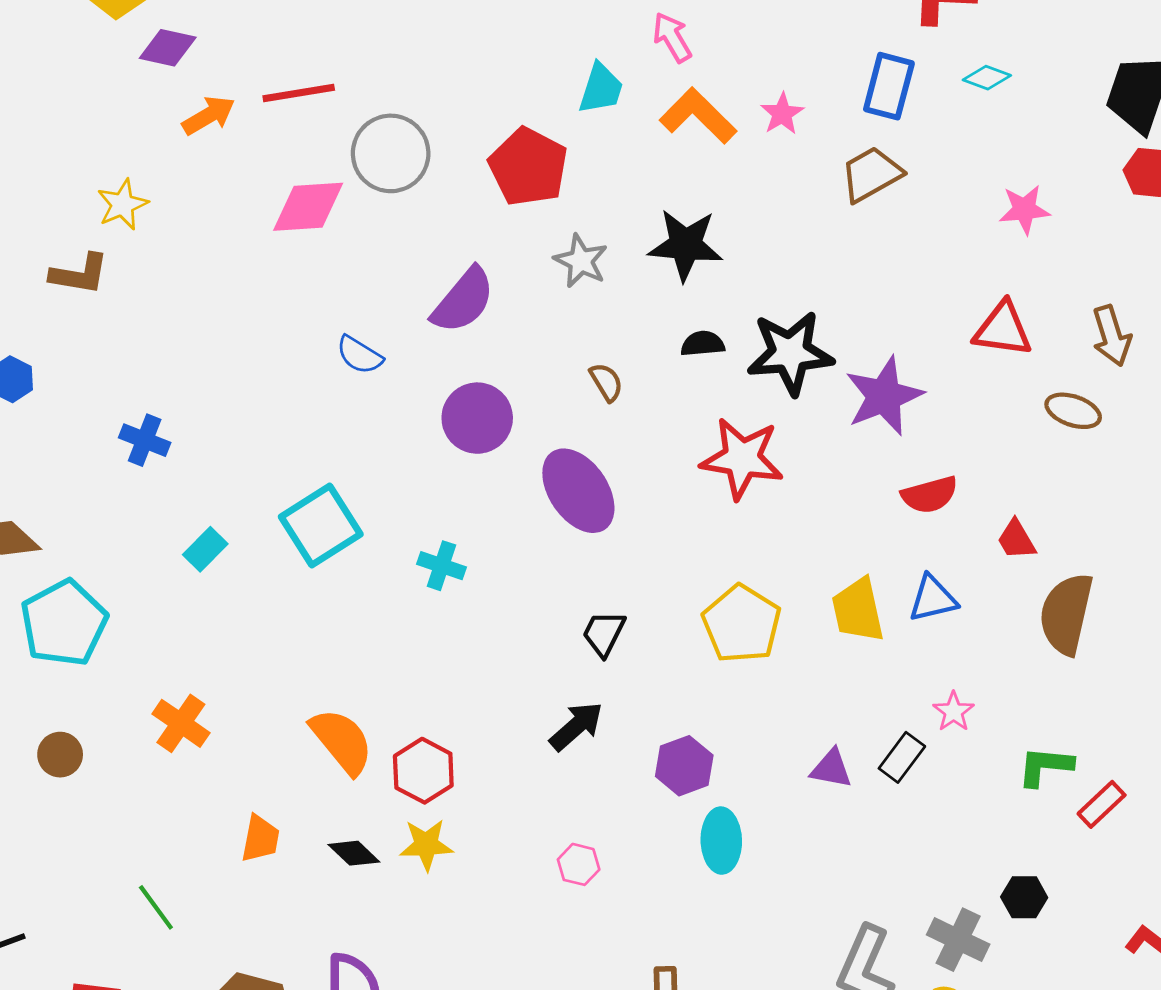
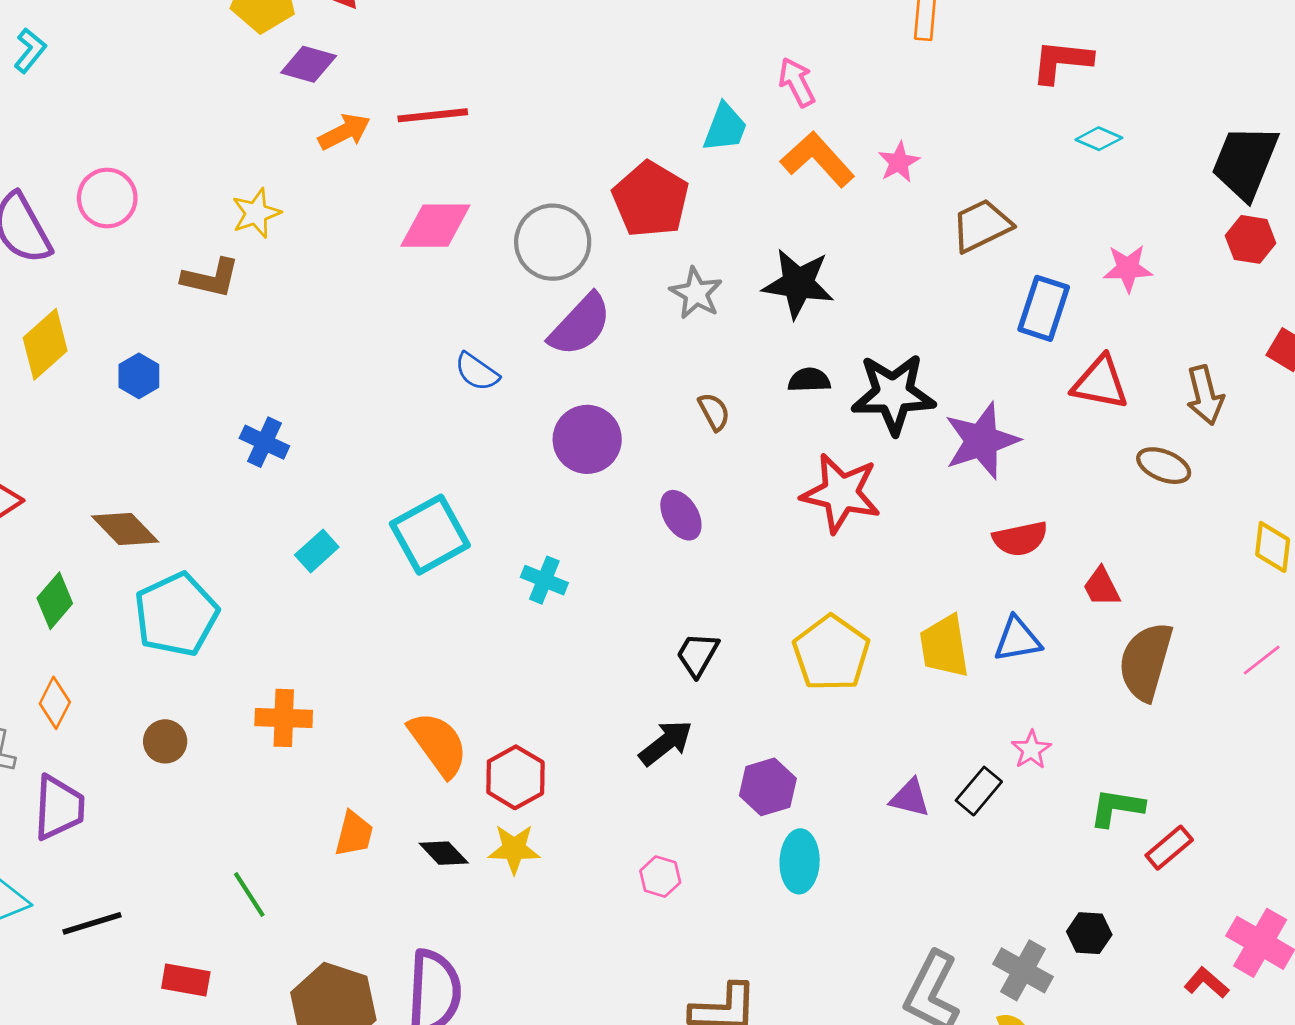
blue rectangle: (889, 86) -> (1044, 308), moved
gray circle: (391, 153) -> (553, 242), moved
purple ellipse: (578, 491) -> (681, 515), size x0.6
orange cross: (181, 723) -> (284, 718), turned -36

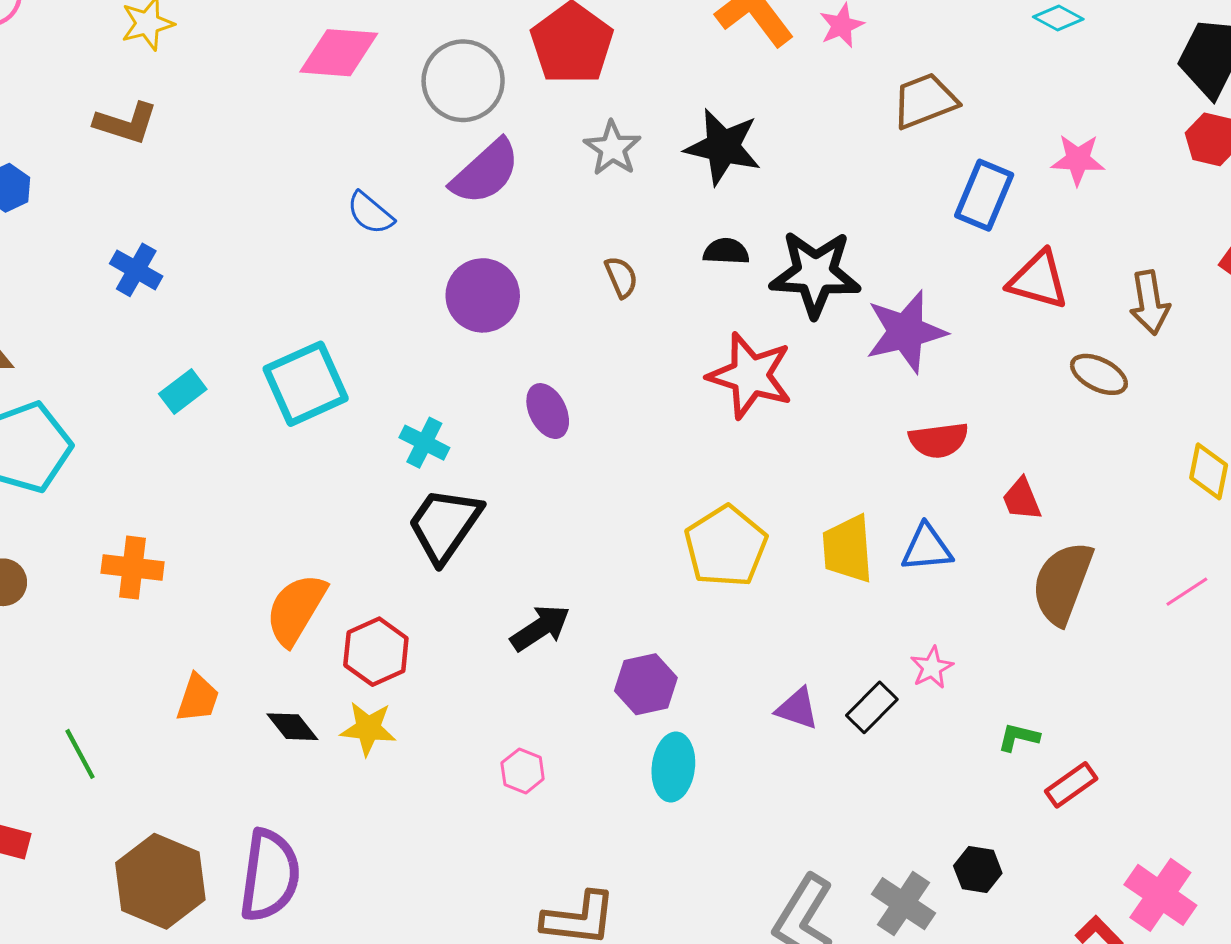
brown L-shape: (211, 278) -> (126, 123), moved
purple ellipse: (681, 515) -> (548, 411), moved
black trapezoid: (697, 655) -> (444, 525), moved, size x1.6
orange semicircle: (438, 744) -> (296, 609), turned -118
green L-shape: (1117, 808) -> (1018, 737), size x0.7

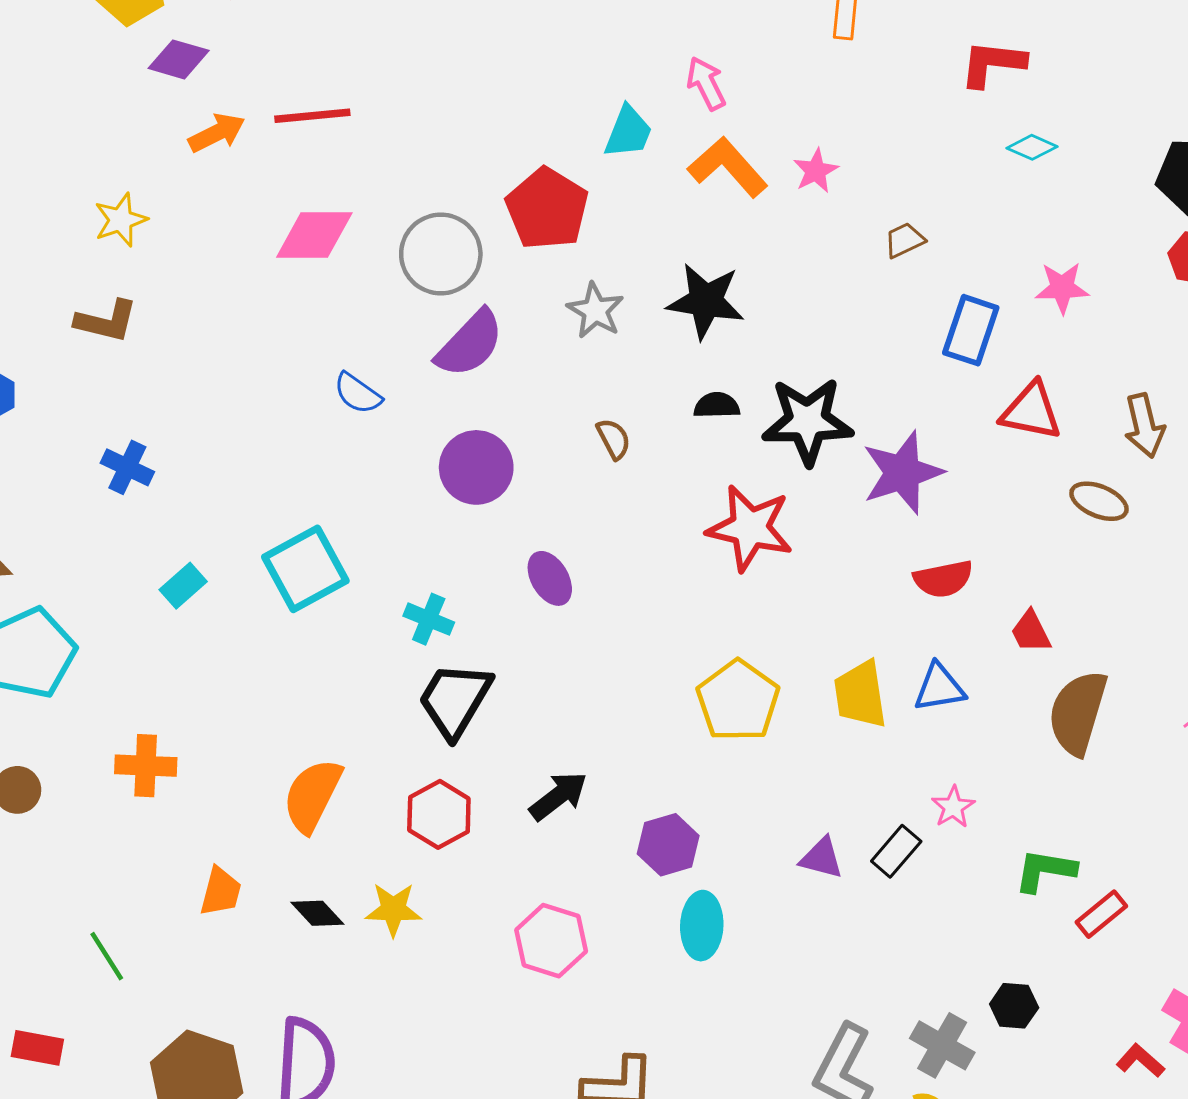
brown trapezoid: (925, 101) -> (904, 240), size x0.6
red hexagon: (376, 652) -> (439, 814), moved
green L-shape: (1018, 737) -> (1045, 870), size x1.5
pink hexagon: (523, 771) -> (551, 941), size x1.6

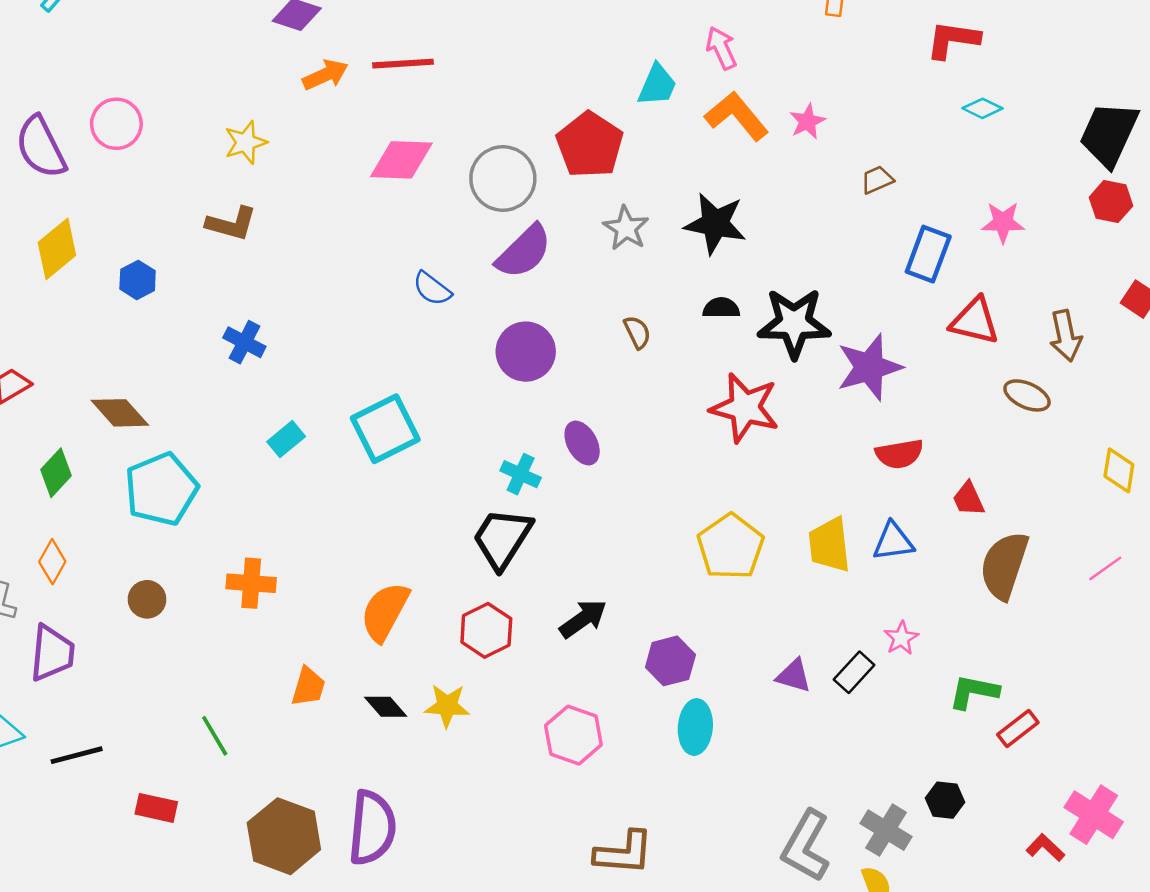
cyan cross: (429, 619) -> (521, 474), moved

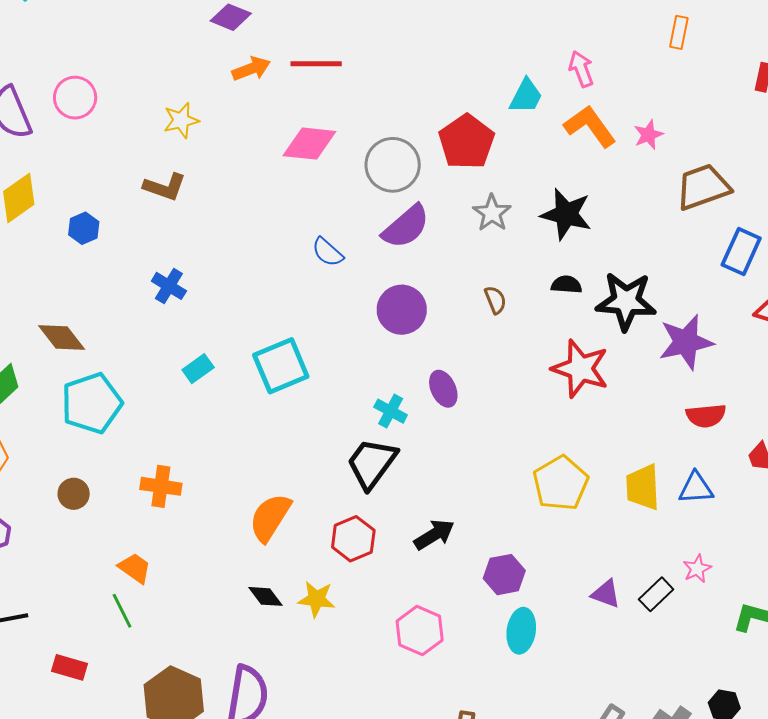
brown trapezoid: (877, 180) -> (703, 187), size x2.0
orange trapezoid: (308, 687) -> (135, 568), moved, turned -75

